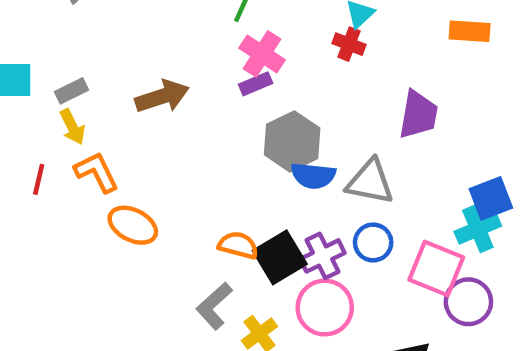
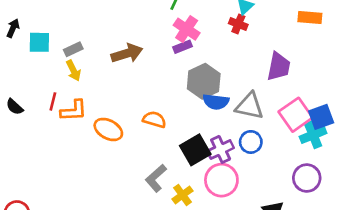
orange L-shape: (97, 172) -> (74, 111), moved, turned 112
orange semicircle: (238, 245) -> (154, 120), moved
pink square: (436, 268) -> (296, 115), moved, turned 32

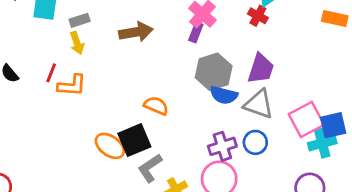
purple rectangle: (183, 47) -> (196, 32), turned -54
purple trapezoid: (279, 67) -> (261, 69), moved
orange ellipse: (108, 129) -> (110, 146), moved
black square: (195, 150) -> (134, 140), moved

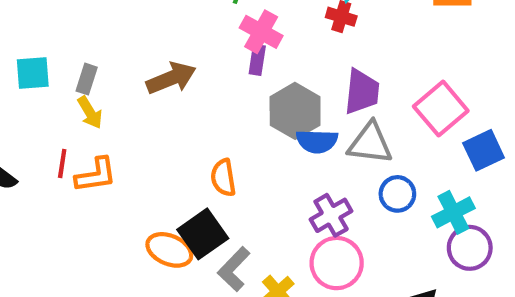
gray rectangle: (80, 20) -> (87, 79), turned -42
orange semicircle: (156, 106) -> (223, 178), turned -110
pink square: (306, 120) -> (441, 109), moved
blue circle: (255, 142) -> (397, 194), moved
cyan cross: (322, 143) -> (453, 212), moved

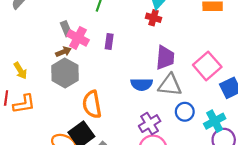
pink cross: (261, 32) -> (78, 38), moved
brown arrow: (171, 78) -> (63, 52), size x0.6
gray rectangle: (87, 79) -> (66, 29), moved, turned -40
gray hexagon: (295, 111) -> (65, 73), moved
orange semicircle: (223, 178) -> (92, 104), size x1.4

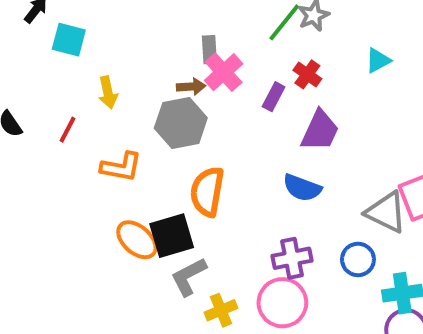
red cross: (154, 18) -> (307, 74), moved
purple trapezoid: (165, 58) -> (320, 131), moved
gray triangle: (170, 85) -> (386, 212), moved
orange L-shape: (24, 104) -> (121, 167), moved

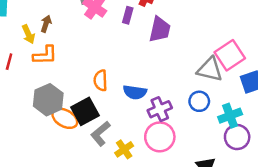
brown arrow: (191, 87) -> (46, 24), moved, turned -56
gray hexagon: (181, 123) -> (48, 100), moved
orange L-shape: (121, 167) -> (45, 55), moved
blue semicircle: (302, 188) -> (135, 92), moved
orange semicircle: (207, 192) -> (100, 80), size x0.7

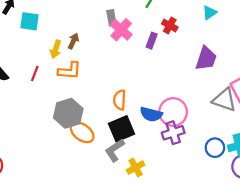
purple trapezoid: (160, 29) -> (206, 59), moved
yellow arrow: (28, 34) -> (56, 49), turned 36
blue circle: (199, 101) -> (215, 148), moved
black square: (85, 111) -> (122, 129), moved
pink circle: (160, 137) -> (173, 112), moved

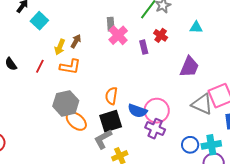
cyan triangle: (210, 13) -> (196, 27), turned 32
cyan square: (30, 21) -> (39, 21), turned 30
purple rectangle: (152, 41) -> (144, 47), turned -40
purple cross: (173, 133) -> (155, 129), turned 36

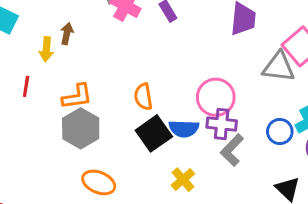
orange L-shape: (70, 67) -> (77, 97), moved
blue semicircle: (137, 111) -> (184, 129), moved
orange ellipse: (76, 121) -> (99, 182), moved
gray L-shape: (103, 139) -> (232, 150), moved

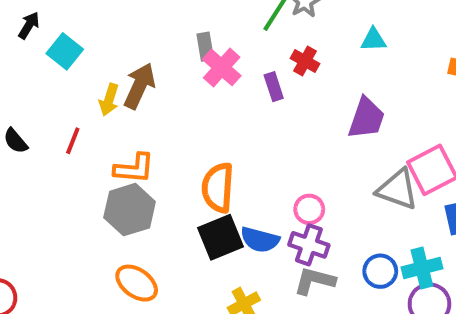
brown arrow: (67, 34) -> (140, 86), size x1.6
orange semicircle: (143, 97) -> (218, 188), size x1.4
pink circle: (216, 97) -> (309, 209), size x0.6
gray L-shape: (232, 150) -> (314, 281), turned 48

